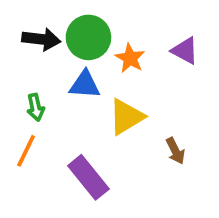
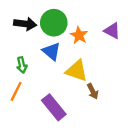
blue triangle: (85, 85) -> (51, 51), turned 36
yellow triangle: (126, 117) -> (77, 71), turned 50
brown arrow: (175, 151) -> (93, 91), moved

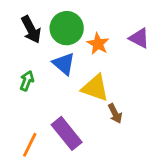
black arrow: (25, 24) -> (31, 30), turned 55
green arrow: (22, 65) -> (27, 81), turned -147
orange line: (16, 91) -> (30, 145), moved

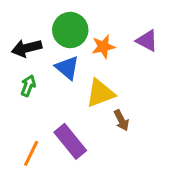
black arrow: (31, 30) -> (27, 48), moved, turned 104
orange star: (98, 44) -> (103, 47), turned 30
yellow triangle: (95, 88) -> (100, 93), turned -40

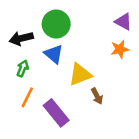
purple triangle: (147, 41) -> (123, 22), moved
orange star: (103, 47) -> (120, 49), moved
orange line: (31, 153) -> (27, 97), moved

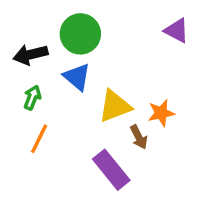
orange star: (120, 49) -> (161, 113), moved
purple rectangle: (56, 113) -> (111, 170), moved

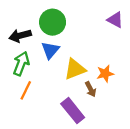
blue triangle: (77, 77) -> (50, 50), turned 30
green arrow: (32, 98) -> (21, 64), size x1.5

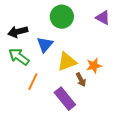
green circle: (53, 22) -> (62, 17), moved
green arrow: (21, 64) -> (19, 57), turned -75
orange line: (26, 90) -> (33, 82), moved

